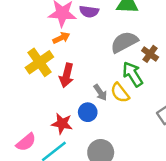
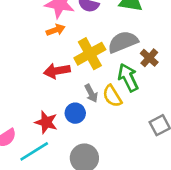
yellow cross: (39, 62) -> (90, 54), moved
red arrow: (67, 75) -> (57, 71), turned 60

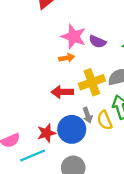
blue circle: (75, 113) -> (72, 129), size x1.6
red star: (46, 122) -> (46, 133), turned 30

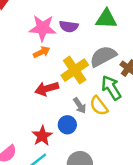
blue circle: (72, 129) -> (67, 125), size x0.6

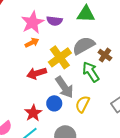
pink star: (43, 28) -> (33, 22), turned -30
gray arrow: (80, 105) -> (64, 87), size x1.6
yellow semicircle: (99, 106) -> (83, 104), moved, turned 66

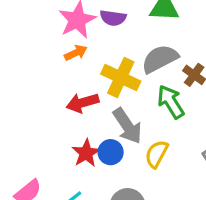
yellow cross: (60, 57) -> (121, 78), turned -30
red star: (33, 113) -> (86, 153), moved

